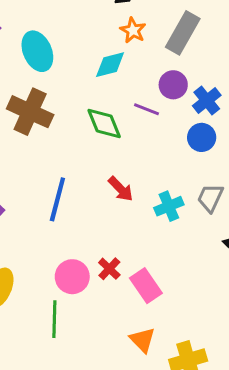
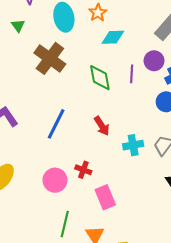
orange star: (133, 30) -> (98, 13), moved
purple line: (146, 109) -> (132, 74), turned 60
red cross: (109, 269) -> (83, 170), moved, turned -35
green line: (54, 319) -> (65, 224), moved

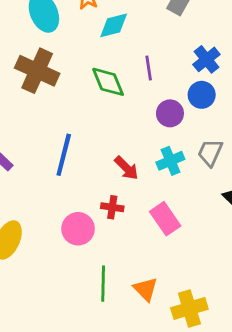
purple circle: (154, 61) -> (170, 113), moved
red arrow: (102, 126) -> (126, 168), moved
pink rectangle: (105, 197) -> (165, 219), moved

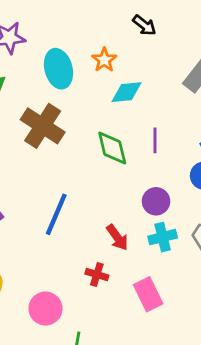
purple circle: (170, 113) -> (156, 201), moved
pink circle: (78, 229) -> (45, 309), moved

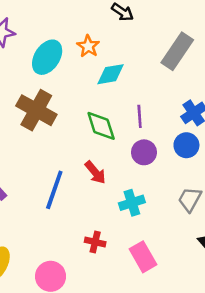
cyan ellipse: (58, 69) -> (47, 57), turned 52
purple circle: (156, 201) -> (144, 152), moved
red arrow: (117, 237) -> (95, 172), moved
cyan cross: (163, 237) -> (132, 203), moved

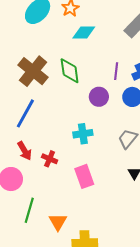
brown cross: (36, 110) -> (33, 71), moved
purple line: (140, 116) -> (116, 71), moved
red arrow: (95, 172) -> (25, 151), moved

